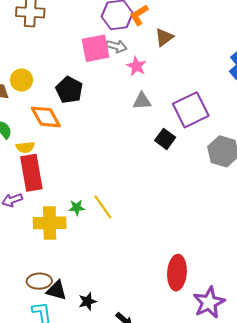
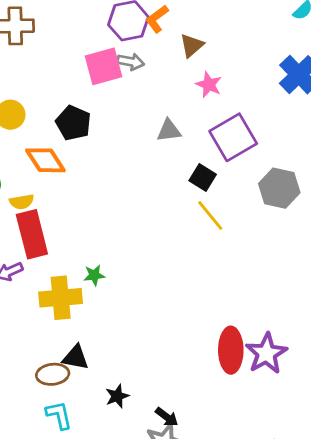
pink star: (136, 66) -> (209, 85), moved
yellow line: (103, 207) -> (210, 216), moved
black triangle: (57, 290) -> (75, 357), moved
purple star: (209, 303) -> (266, 353), moved

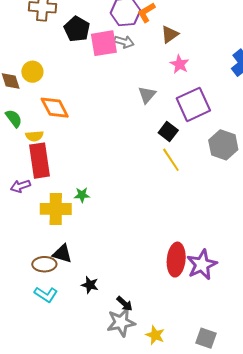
black pentagon: (73, 123) -> (77, 29), moved
gray triangle: (169, 130) -> (147, 95), turned -48
black star: (117, 396) -> (90, 285), turned 30
cyan L-shape: (59, 415) -> (46, 294), turned 130

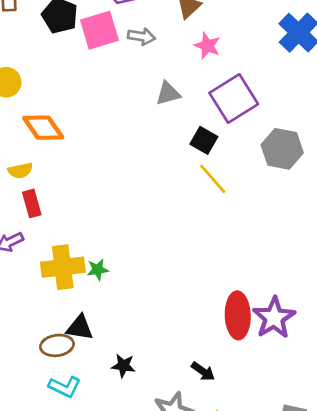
gray arrow: (124, 42) -> (142, 36), moved
gray triangle: (147, 95) -> (168, 94), turned 42
red rectangle: (39, 161) -> (32, 203), size x0.6
green star: (82, 195) -> (98, 270), moved
black arrow: (125, 304) -> (203, 371), moved

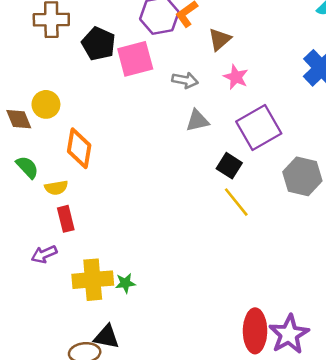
gray arrow: (142, 36) -> (185, 80), moved
orange diamond: (43, 128) -> (79, 148), turned 42

